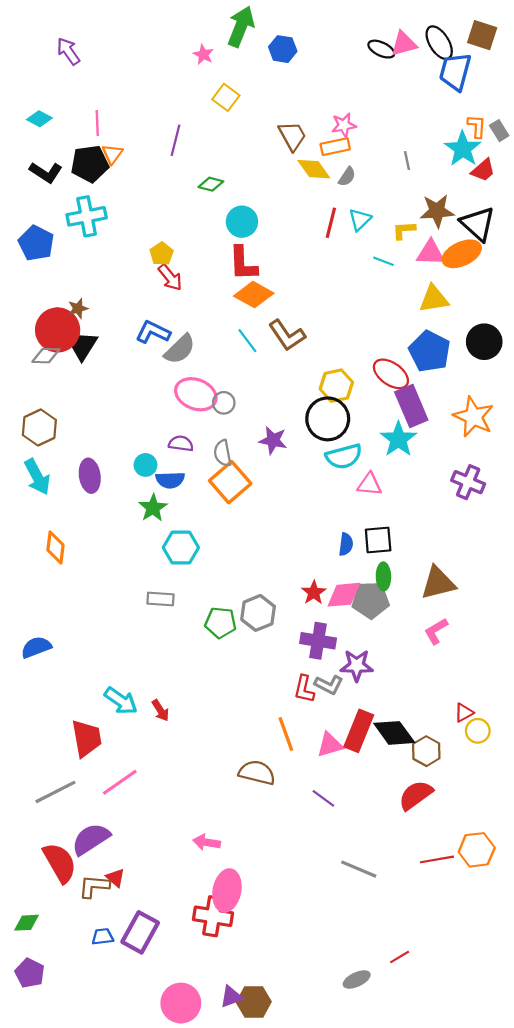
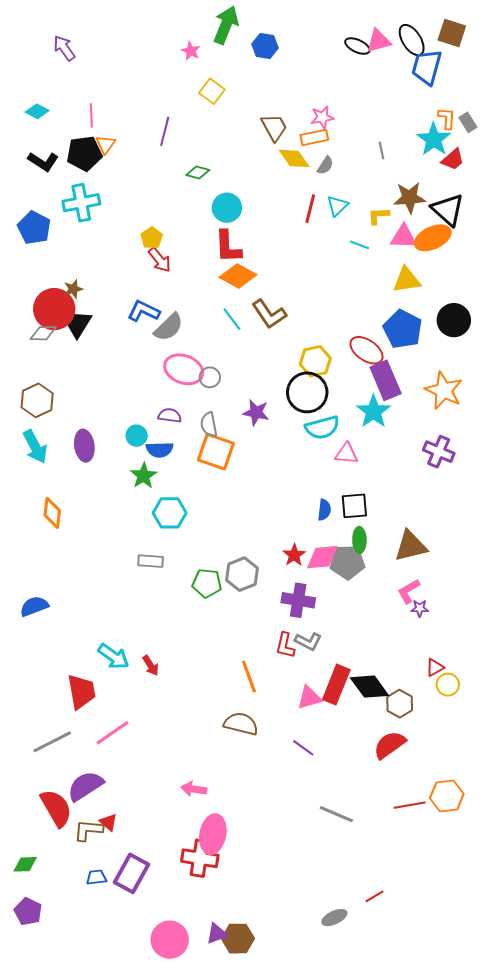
orange square: (230, 482) -> (216, 452), turned -30
purple star: (357, 665) -> (420, 608), moved, size x0.6
orange line: (286, 734) -> (249, 677), moved

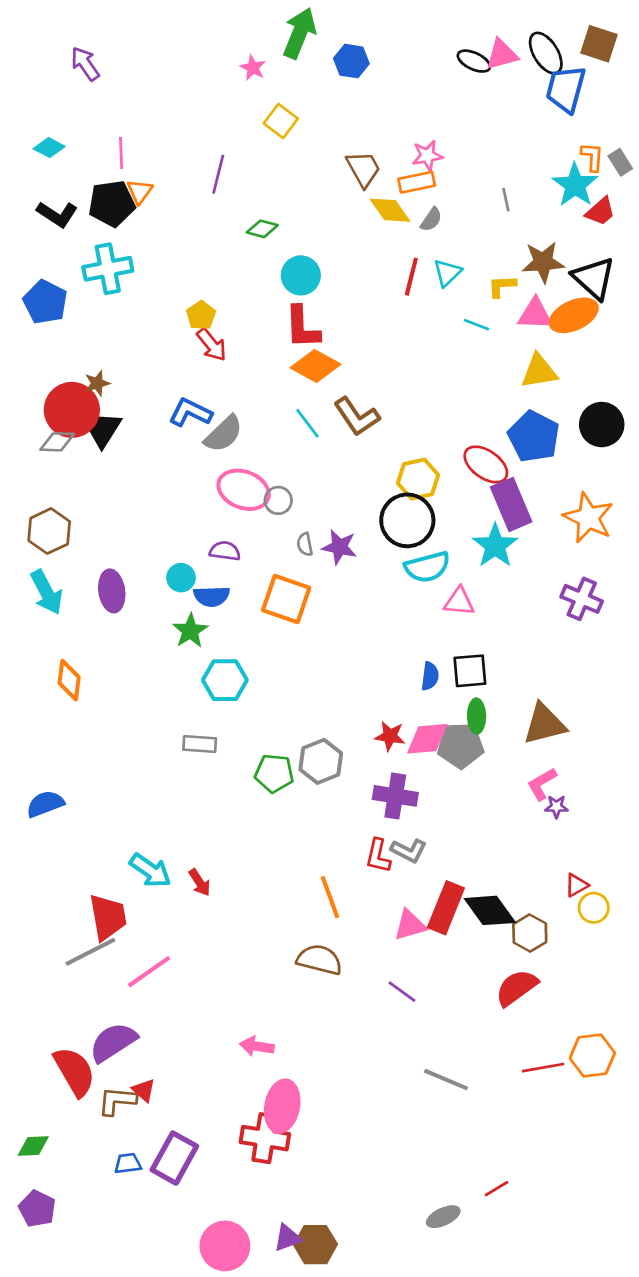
gray semicircle: (209, 425) -> (305, 544), moved, size x0.7
red star: (294, 555) -> (390, 736), turned -30
gray line: (52, 742) -> (90, 952), moved

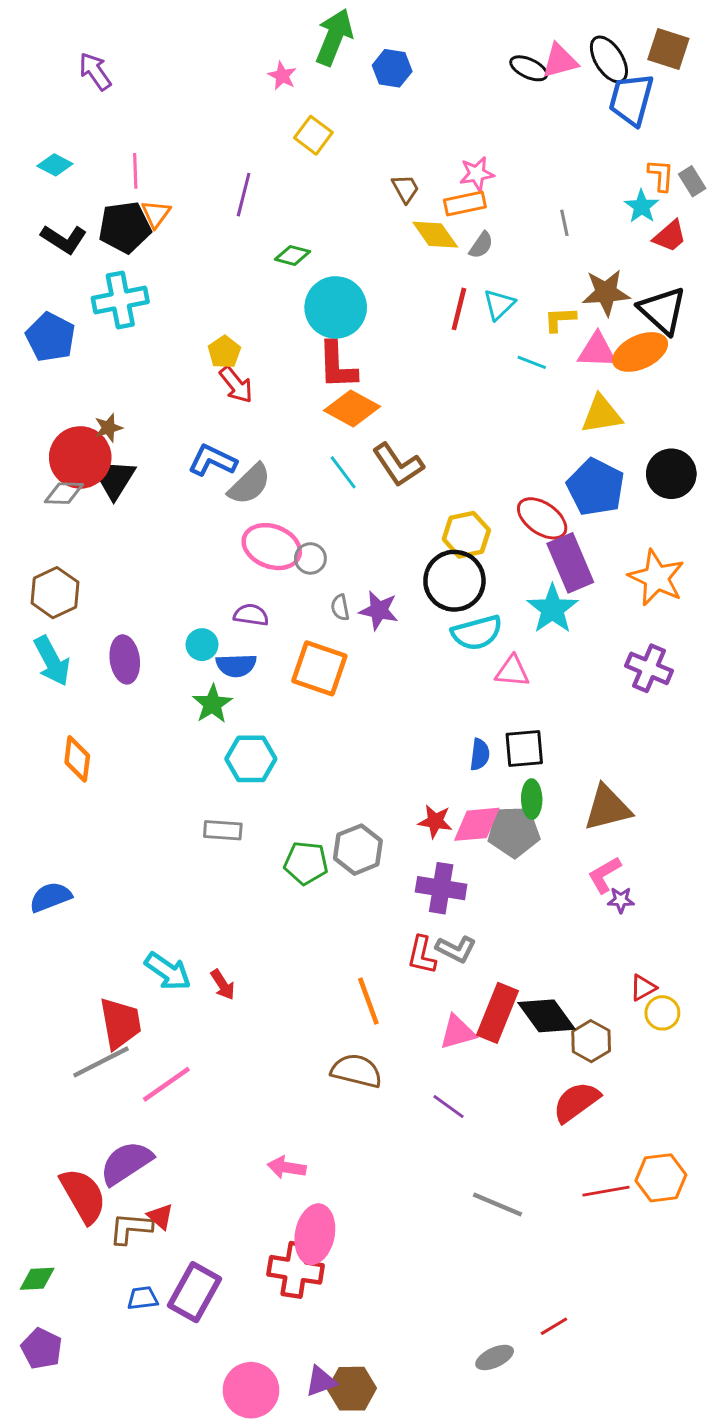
brown trapezoid: (363, 169) -> (405, 189), size x0.7
cyan star: (575, 185) -> (642, 206), size x0.7
cyan circle: (301, 275) -> (336, 307), size x1.4

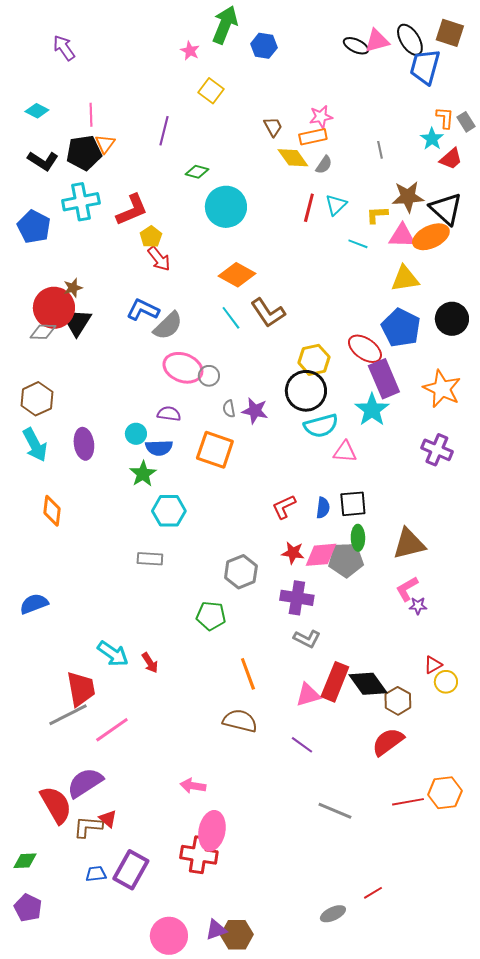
red L-shape: (337, 365) -> (132, 210), moved, turned -111
green pentagon: (306, 863) -> (211, 616), moved
red L-shape: (422, 955) -> (284, 507), moved, turned 52

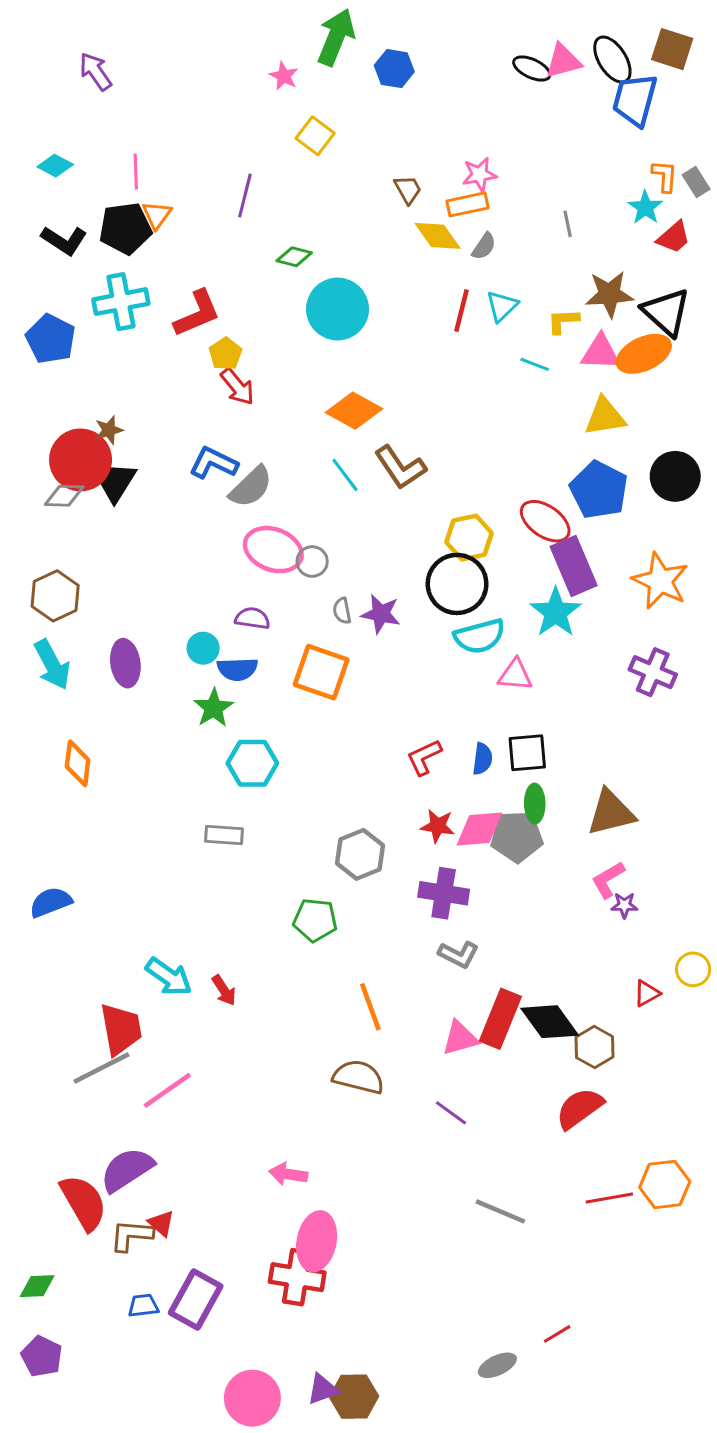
yellow circle: (446, 682) -> (693, 969), moved

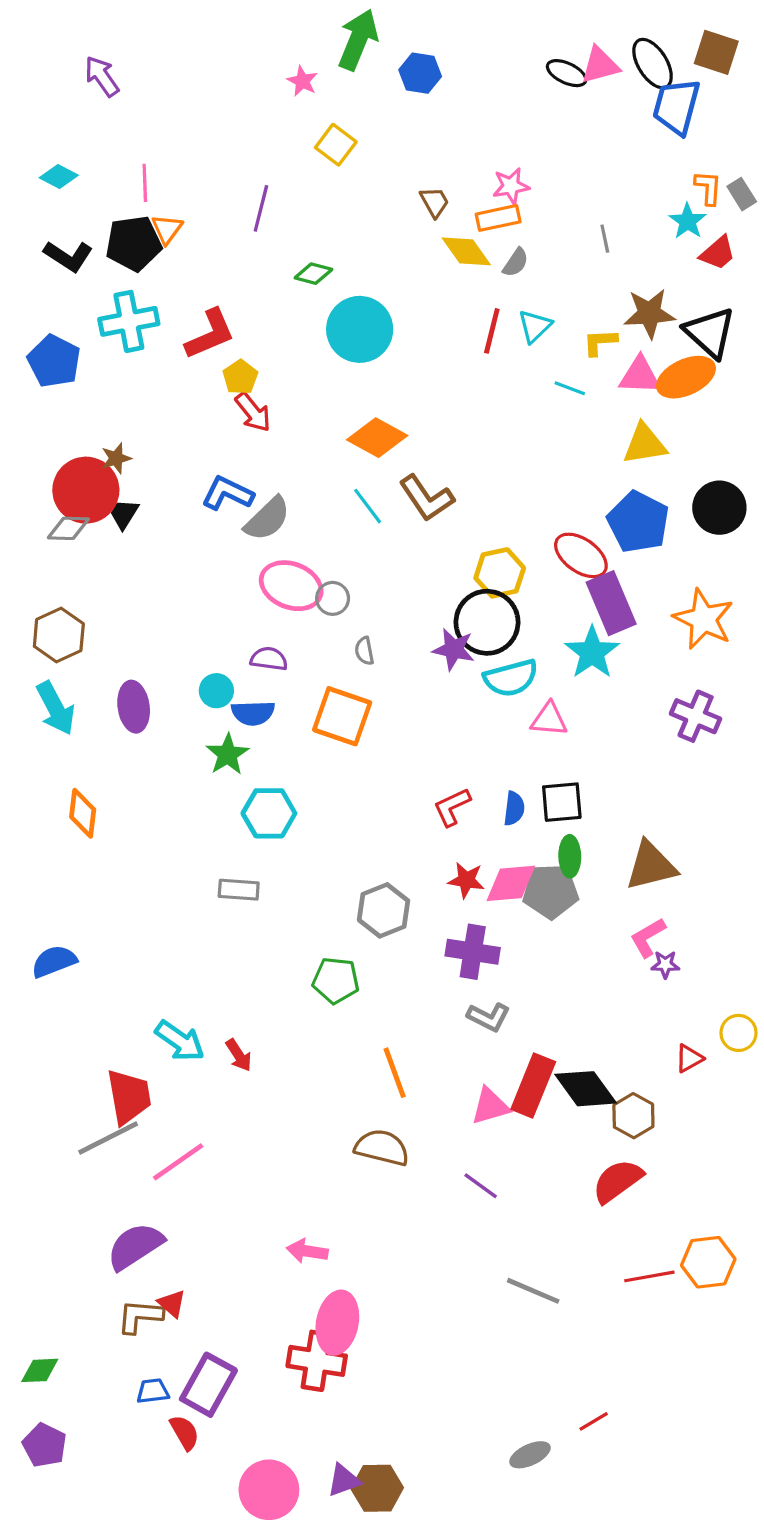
black trapezoid: (116, 482) -> (124, 514), size x0.7
purple star: (381, 614) -> (454, 649), moved
red semicircle: (84, 1202) -> (185, 1432), moved, size x0.6

